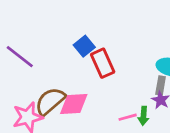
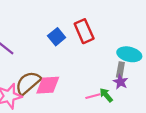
red rectangle: (103, 63) -> (84, 31), moved
green arrow: (143, 116) -> (106, 95), turned 136

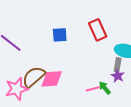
red rectangle: (84, 31) -> (98, 30), moved
blue square: (57, 37) -> (60, 35), turned 35

